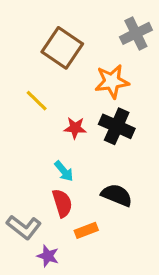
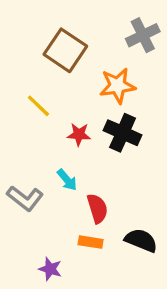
black semicircle: (117, 195) -> (141, 240), moved
red semicircle: (62, 203) -> (97, 208), moved
gray L-shape: (24, 227) -> (25, 198), moved
orange rectangle: (86, 230) -> (91, 242), turned 30

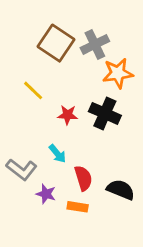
gray cross: (143, 35) -> (95, 44), moved
orange star: (118, 86) -> (118, 73), moved
black semicircle: (141, 240) -> (121, 190), moved
purple star: (50, 269) -> (46, 194), moved

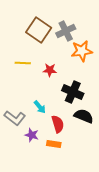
yellow line: (33, 90) -> (23, 63), turned -42
black cross: (105, 113) -> (73, 92), moved
red star: (68, 115) -> (50, 70), moved
black semicircle: (121, 190) -> (84, 116), moved

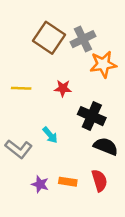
yellow line: (23, 63) -> (21, 88), moved
red semicircle: (58, 124) -> (99, 180), moved
purple star: (32, 135) -> (40, 184), moved

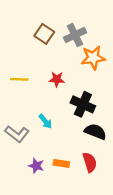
brown square: (49, 38) -> (44, 34), size x0.7

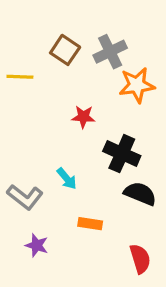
yellow line: (19, 79) -> (20, 77), moved
red semicircle: (90, 162) -> (140, 259), moved
orange rectangle: (61, 163) -> (90, 224), moved
purple star: (36, 166) -> (37, 245), moved

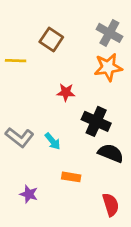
gray cross: (110, 52) -> (109, 33), moved, turned -35
gray L-shape: (25, 197) -> (20, 137), moved

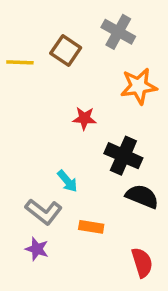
gray cross: (109, 33) -> (118, 32), moved
yellow line: (16, 61) -> (20, 62), moved
gray L-shape: (20, 137) -> (44, 212), moved

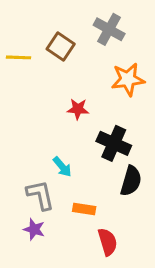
black semicircle: (142, 196) -> (131, 181), turned 84
gray L-shape: (44, 212) -> (40, 195), turned -140
red semicircle: (142, 263) -> (108, 242), moved

